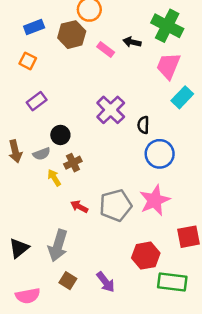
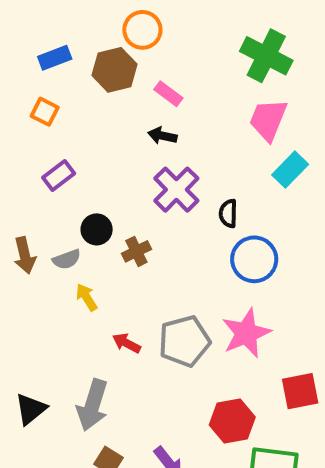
black arrow: (132, 42) -> (162, 136), moved
brown cross: (73, 163) -> (136, 251), moved

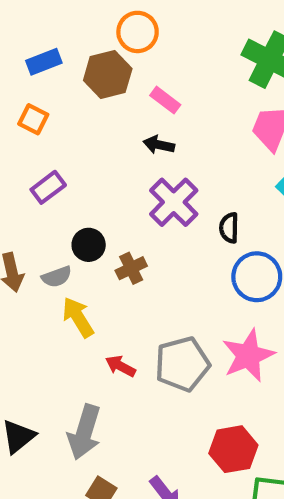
yellow arrow: (87, 297) -> (78, 317), size x1.4

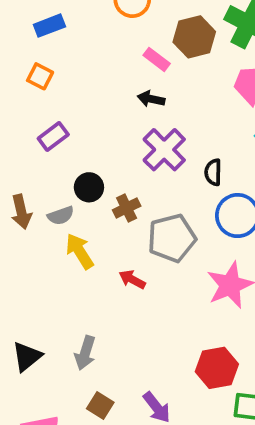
brown hexagon: (108, 75) -> (194, 37), moved
gray pentagon: (182, 364) -> (172, 238), moved
red arrow: (121, 366) -> (132, 279), moved
gray arrow: (84, 432) -> (85, 353), size x0.7

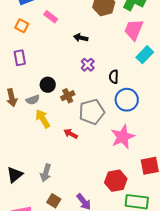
pink rectangle: (157, 59) -> (51, 17), moved
purple rectangle: (53, 137) -> (20, 58), moved, turned -63
purple cross: (164, 150) -> (88, 65), size x0.6

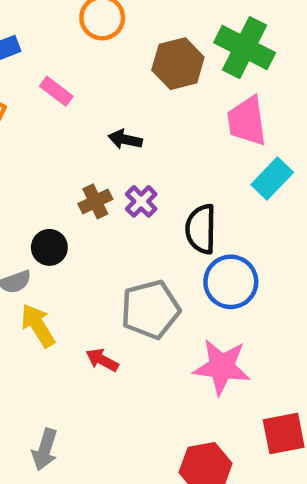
pink trapezoid: (134, 30) -> (247, 121), turned -30
black semicircle: (114, 77) -> (201, 229), size x1.5
brown cross: (68, 96) -> (95, 201), moved
pink star: (123, 137) -> (222, 367), turned 30

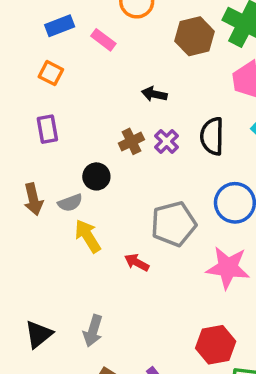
pink rectangle: (56, 91) -> (103, 40), moved
black semicircle: (201, 229) -> (212, 136), moved

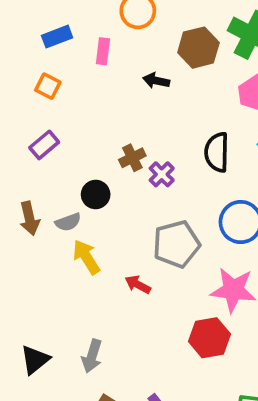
pink rectangle: (103, 40) -> (103, 51), turned 60
black arrow: (154, 94) -> (156, 81), moved
purple rectangle: (47, 129) -> (44, 145), turned 60
purple cross: (167, 141) -> (162, 174), moved
red hexagon: (216, 345) -> (209, 338), moved

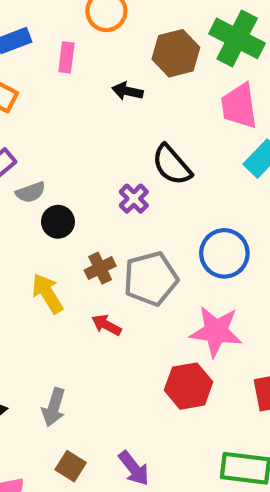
black semicircle: (217, 152) -> (172, 165), moved, turned -42
brown cross: (132, 158) -> (100, 268), moved
gray semicircle: (68, 222) -> (31, 192), moved

